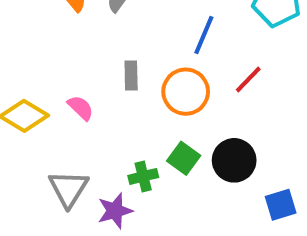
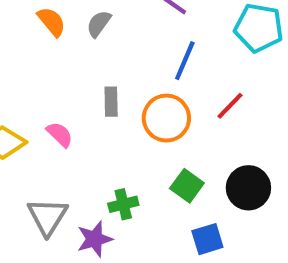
green square: (184, 158) -> (187, 186), moved
black circle: (234, 160) -> (248, 188), moved
blue square: (281, 205) -> (207, 239), moved

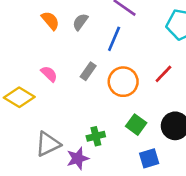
blue line: (185, 61) -> (114, 39), moved
gray rectangle: (111, 102) -> (88, 71), turned 36
pink semicircle: (60, 134) -> (49, 74), moved
gray triangle: (47, 217) -> (48, 144), turned 32

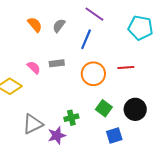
gray rectangle: (88, 71) -> (57, 63), moved, turned 48
red line: (163, 74) -> (126, 67), turned 42

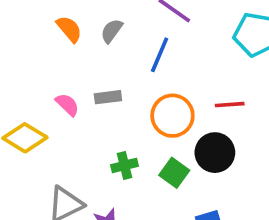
green square: (104, 108) -> (174, 173), moved
black circle: (135, 109) -> (215, 153), moved
green cross: (71, 118) -> (125, 165), moved

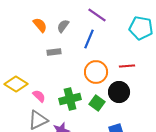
gray rectangle: (108, 97) -> (54, 52), moved
pink semicircle: (67, 105) -> (39, 96), moved
green cross: (125, 165) -> (70, 99), size x1.5

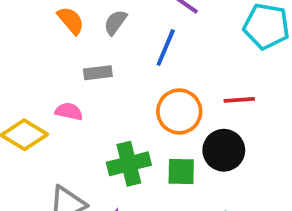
pink semicircle: (39, 96) -> (69, 111), moved, turned -32
green square: (97, 103) -> (181, 172), turned -35

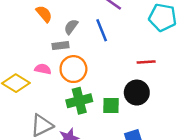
gray semicircle: (115, 22) -> (71, 27), moved
blue line: (166, 48) -> (102, 30), turned -45
orange circle: (179, 111) -> (73, 69), moved

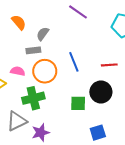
blue line: (102, 30) -> (74, 62), moved
green cross: (79, 101) -> (33, 98), moved

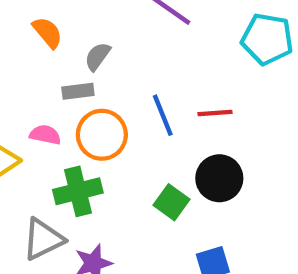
red line: (109, 65) -> (215, 113), moved
green square: (78, 103) -> (171, 202), turned 35

